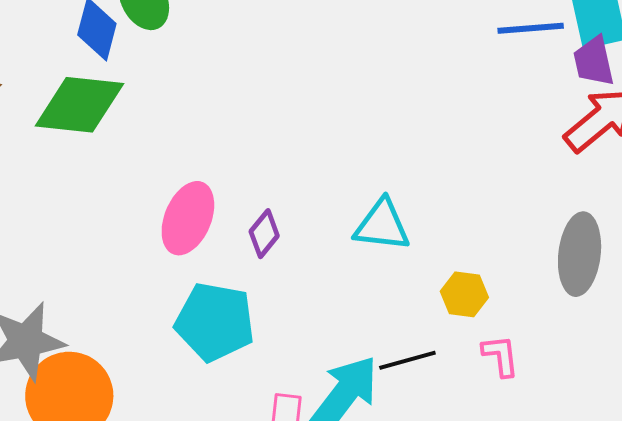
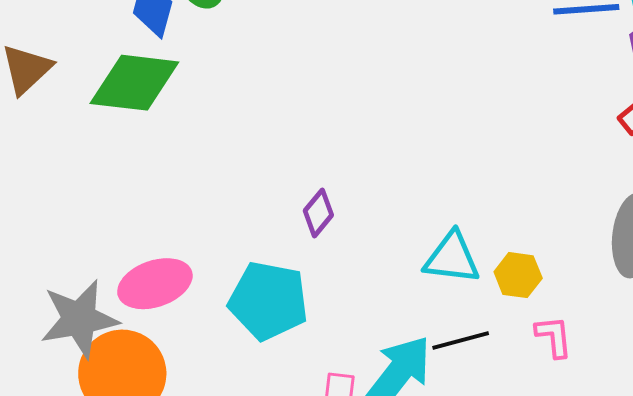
pink ellipse: (188, 218) -> (155, 284), moved, turned 48
cyan triangle: (382, 225) -> (452, 258), moved

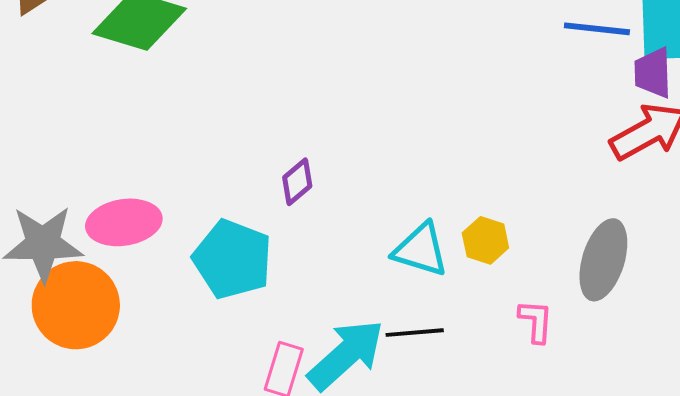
yellow hexagon: (518, 275) -> (485, 240), moved
pink L-shape: (554, 337) -> (536, 321), moved

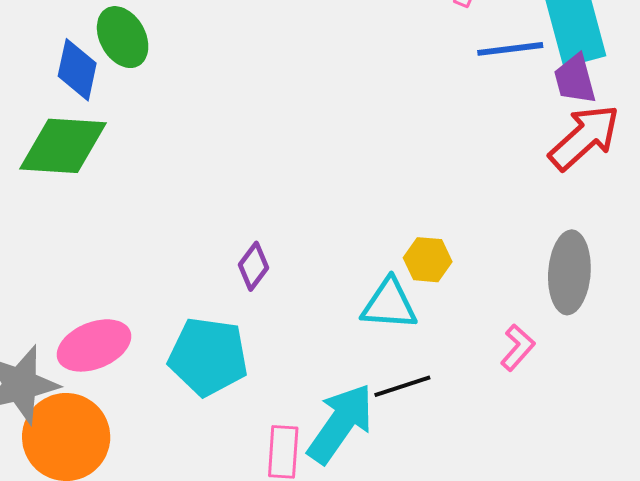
yellow hexagon: (485, 240) -> (428, 260), moved
pink L-shape: (536, 321) -> (518, 348), turned 51

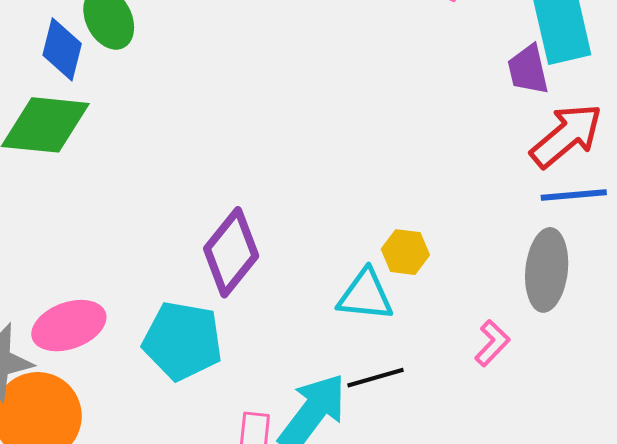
blue line: (510, 49) -> (574, 195), moved
purple trapezoid: (575, 79) -> (528, 70), moved
purple diamond: (253, 266) -> (231, 252), size x1.8

